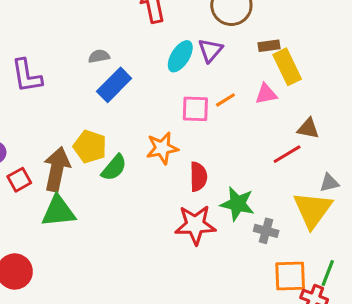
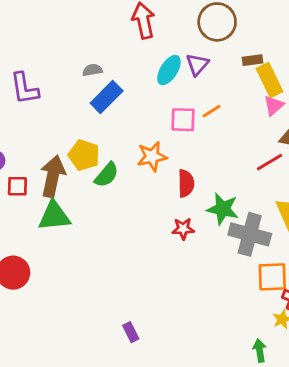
pink triangle: (266, 94) -> (274, 105), moved, turned -30
red square: (19, 180) -> (17, 186), turned 30
red star: (195, 225) -> (183, 229), size x0.6
gray cross: (266, 231) -> (250, 234), size x1.8

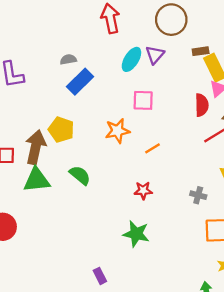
orange line: (211, 111) -> (153, 148), moved
green semicircle: (107, 175) -> (80, 175), moved, turned -90
red semicircle: (186, 183) -> (202, 105), moved
green star: (223, 209) -> (136, 234), moved
gray cross: (250, 234) -> (198, 195), size x0.5

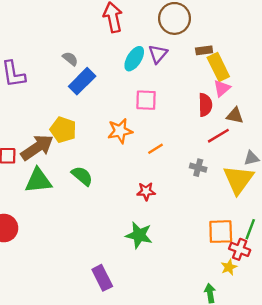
gray semicircle: (68, 59) -> (70, 59), turned 49
brown arrow: (36, 147) -> (37, 148), turned 44
gray cross: (198, 195) -> (198, 168), moved
purple rectangle: (100, 276) -> (102, 278), size x1.5

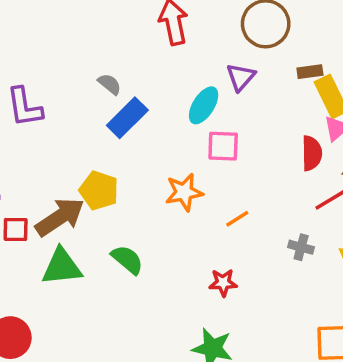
cyan ellipse: (134, 59) -> (204, 105), moved

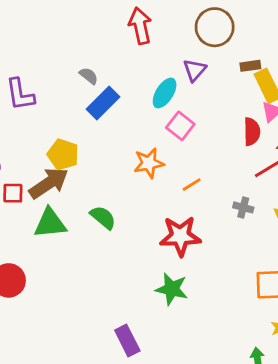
pink square: (223, 146) -> (180, 126), turned 36
yellow pentagon: (99, 190) -> (63, 155), moved
red star: (223, 283) -> (180, 236), size x1.8

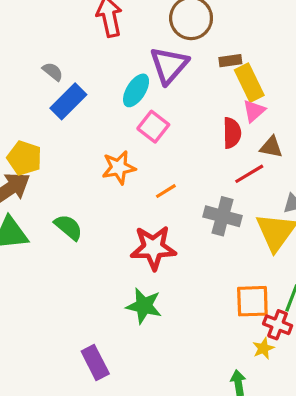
purple triangle: (195, 70) -> (169, 65), size x1.5
gray cross: (243, 207) -> (223, 216), size x1.6

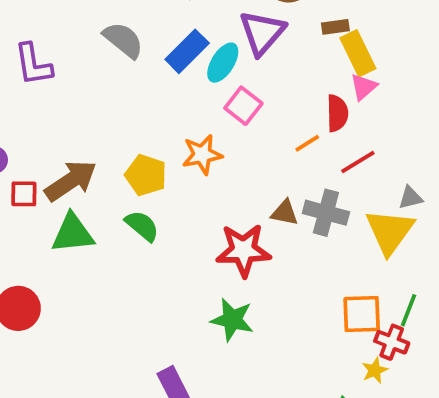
gray semicircle: (53, 72) -> (123, 40), size x1.6
blue rectangle: (68, 101) -> (187, 51), moved
brown triangle: (271, 147) -> (285, 213), moved
yellow pentagon: (24, 158) -> (146, 175), moved
orange line: (166, 191) -> (307, 143), moved

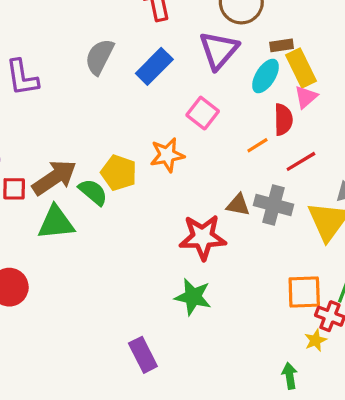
gray semicircle: (123, 40) -> (99, 57), turned -102
cyan ellipse: (223, 63) -> (265, 76), moved
green semicircle: (142, 226) -> (93, 192), moved

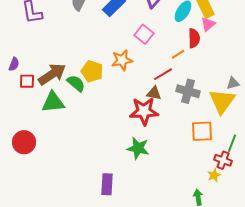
red line: (301, 161) -> (163, 74), moved
brown triangle: (238, 205) -> (154, 93), moved
orange square: (304, 292) -> (202, 131), moved
purple rectangle: (143, 355) -> (107, 184), turned 30

